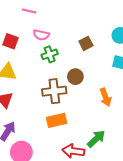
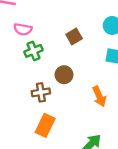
brown cross: (54, 91) -> (41, 92), size x0.7
orange rectangle: (57, 120) -> (45, 125), turned -48

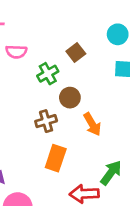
green cross: (34, 51) -> (48, 74), moved
orange arrow: (99, 96) -> (92, 124), moved

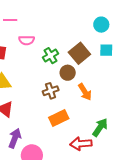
brown square: (76, 52) -> (79, 53), moved, size x1.5
orange rectangle: (56, 158) -> (59, 118), turned 48

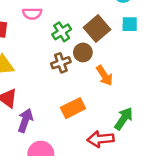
brown cross: (51, 91) -> (61, 63), moved
purple arrow: (15, 138) -> (25, 120), moved

